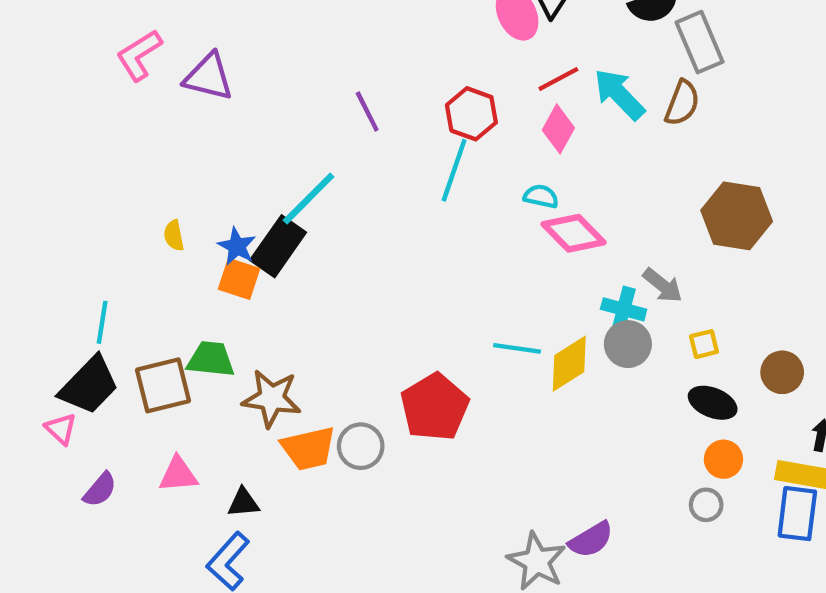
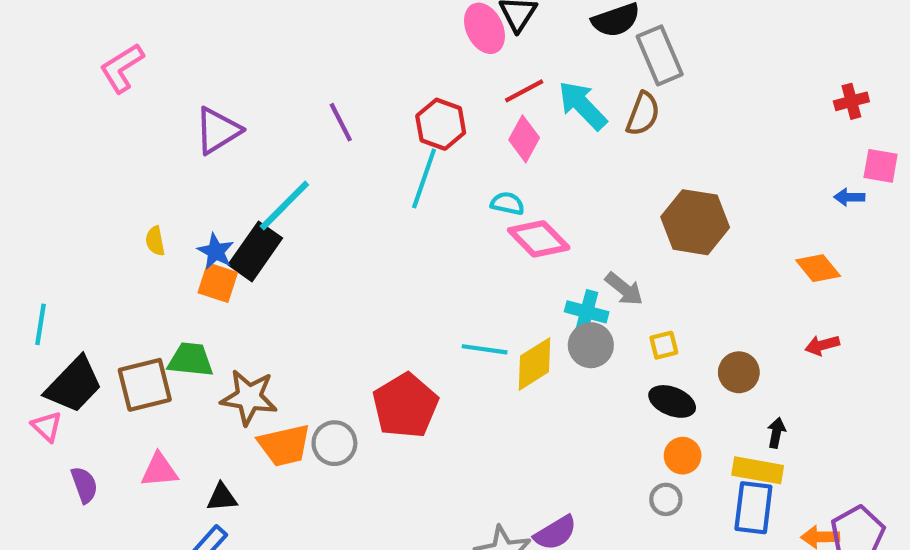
purple triangle: (209, 77) -> (218, 130), moved, turned -46
cyan line: (102, 322) -> (41, 324), moved
purple semicircle: (100, 490) -> (84, 485), turned -60

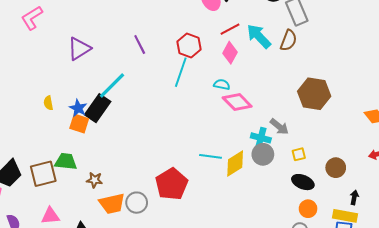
brown star: (249, 397) -> (95, 180), size x0.6

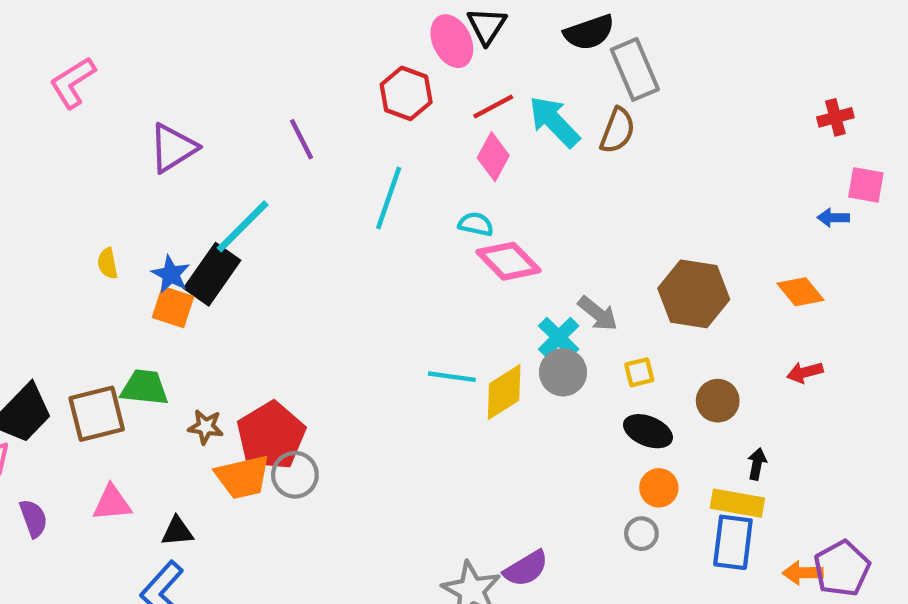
red hexagon: (189, 46) -> (406, 93), moved
brown hexagon: (314, 94) -> (694, 294), moved
cyan cross: (261, 138) -> (559, 337), turned 30
red pentagon: (172, 184) -> (271, 436), moved

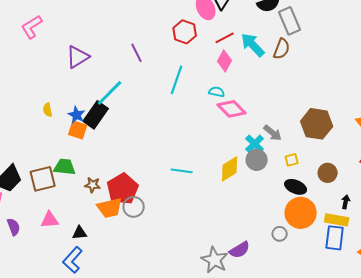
cyan line: (452, 377) -> (182, 171), moved
orange circle: (659, 488) -> (301, 213), size x1.8
gray circle: (641, 534) -> (280, 234), moved

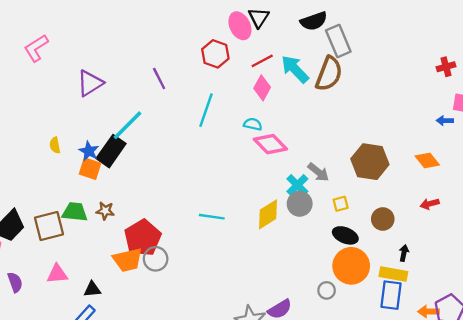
brown semicircle: (282, 49) -> (329, 74), size x1.4
brown star: (93, 185) -> (105, 211), moved

